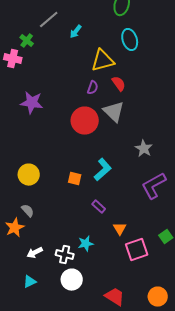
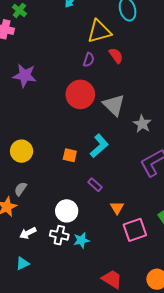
gray triangle: (114, 112) -> (114, 105), moved
gray semicircle: (28, 211) -> (20, 189), turned -104
cyan star: (86, 244) -> (81, 240), moved
white circle: (72, 280) -> (67, 211), moved

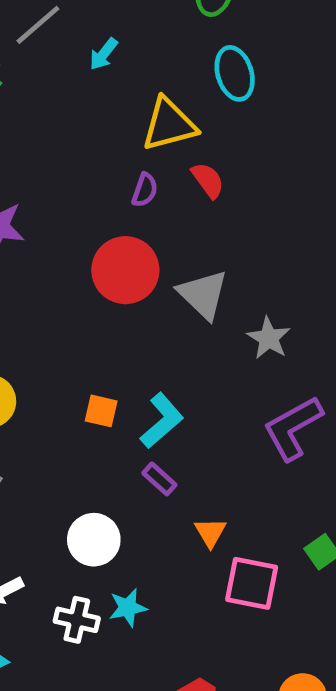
cyan L-shape: (99, 146) -> (162, 421), moved
pink square: (135, 230) -> (252, 583), turned 30
white cross: (59, 235) -> (77, 620), moved

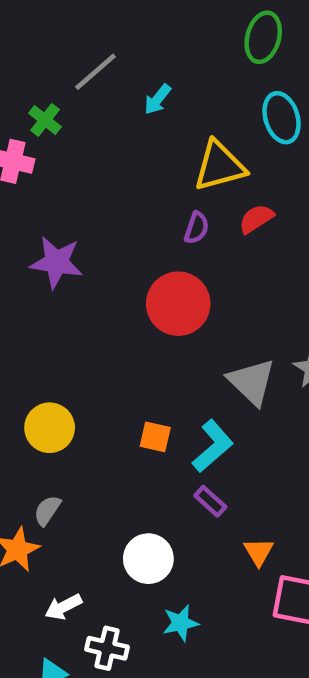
red semicircle: (208, 180) -> (256, 219), turned -87
gray triangle: (203, 294) -> (252, 382), moved
white cross: (77, 620) -> (107, 648), moved

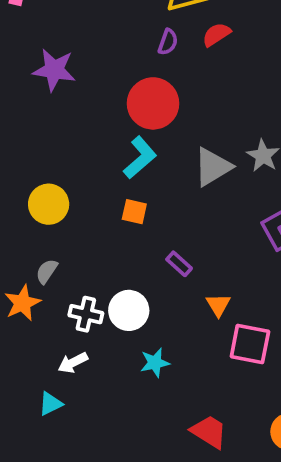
gray triangle: (252, 382) -> (213, 167), turned 45
cyan L-shape: (213, 446) -> (140, 158), moved
white arrow: (63, 607) -> (73, 363), moved
white cross: (107, 648) -> (86, 314), moved

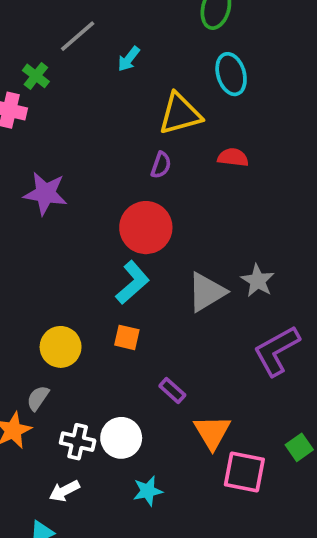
red semicircle: (216, 34) -> (233, 157), moved, turned 40
yellow circle: (49, 204) -> (61, 347), moved
orange triangle: (218, 305) -> (212, 432), size x1.5

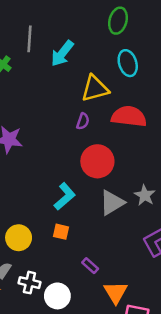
gray line: (78, 36) -> (29, 39), turned -45
cyan arrow: (129, 59) -> (62, 53), size x1.6
red semicircle: (233, 157) -> (129, 116), size x1.8
red circle: (146, 228) -> (97, 161), moved
white cross: (78, 442) -> (29, 283), moved

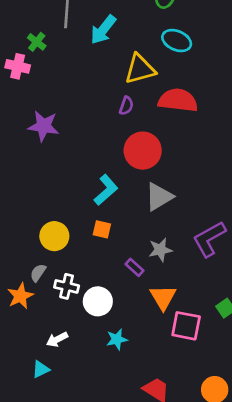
cyan ellipse: (128, 63) -> (177, 41), turned -50
gray star: (145, 195) -> (160, 250), moved, turned 30

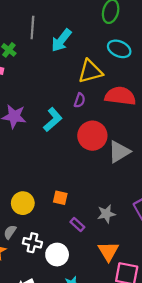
cyan L-shape: (106, 190) -> (53, 120), moved
gray triangle: (159, 197) -> (119, 152), moved
purple rectangle: (134, 267) -> (77, 225), moved

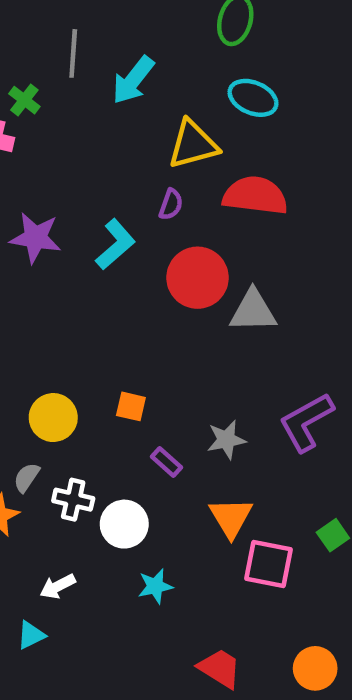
gray triangle: (119, 152) -> (253, 311), turned 30

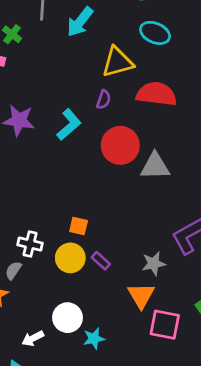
yellow circle: (53, 418) -> (70, 258), moved
gray star: (226, 440) -> (154, 263), moved
white cross: (73, 500) -> (30, 244), moved
white circle: (124, 524) -> (67, 318), moved

